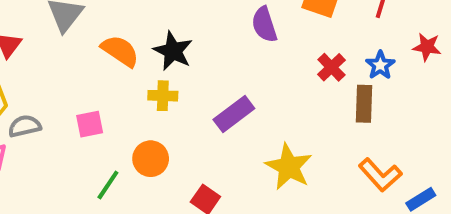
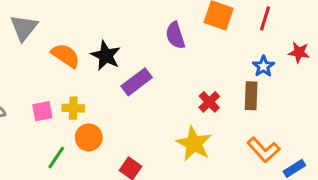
red cross: (331, 67) -> (209, 102), moved
yellow cross: (163, 96) -> (73, 108), moved
purple rectangle: (234, 114) -> (137, 82), moved

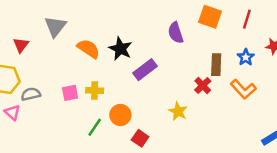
brown rectangle: (251, 96) -> (216, 65), moved
orange circle: (89, 137) -> (120, 115), moved
yellow star: (194, 144) -> (178, 111), moved, size x0.7
orange L-shape: (263, 150) -> (243, 89), moved
green line: (56, 158) -> (95, 127), moved

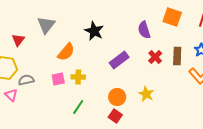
orange semicircle: (88, 49) -> (66, 52), moved, turned 96
black star: (120, 49) -> (94, 31), moved
red cross: (203, 86) -> (155, 57), moved
orange circle: (120, 115) -> (117, 97), moved

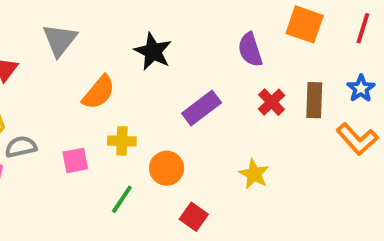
pink square: (58, 79) -> (75, 160), moved
orange circle: (117, 97) -> (167, 168), moved

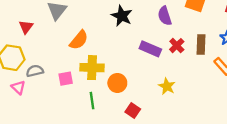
black star: (153, 52) -> (122, 16), moved
purple rectangle: (202, 108) -> (150, 49), moved, turned 60
yellow cross: (122, 141) -> (92, 68), size x1.5
green line: (122, 199) -> (92, 101), turned -42

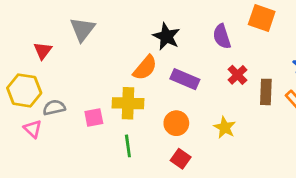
orange semicircle: (79, 40) -> (145, 68), moved
brown rectangle: (201, 44) -> (266, 92), moved
purple rectangle: (150, 49) -> (185, 79), moved
orange circle: (117, 83) -> (176, 123), moved

